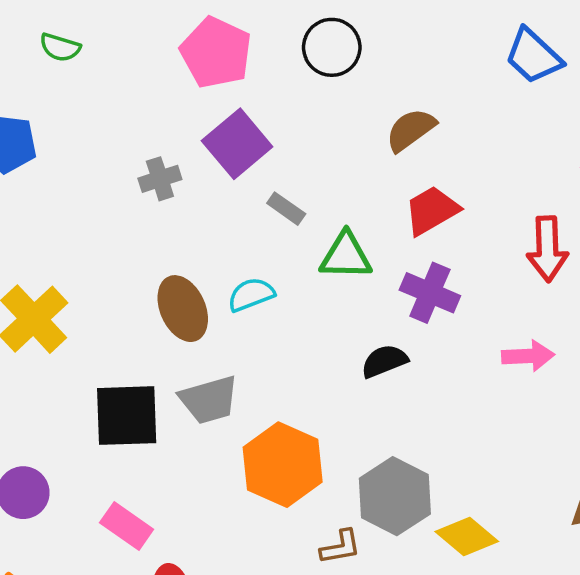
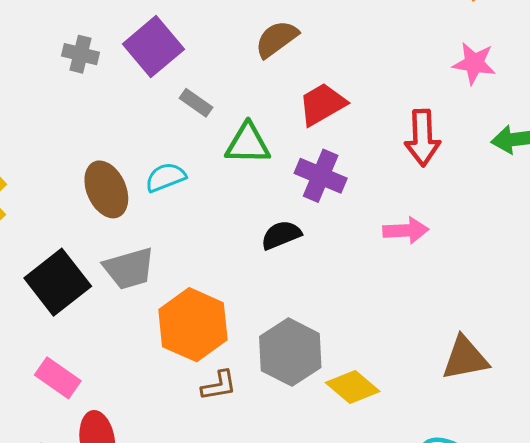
brown semicircle: (411, 130) -> (277, 39), moved
gray cross: (160, 179) -> (80, 54), moved, turned 32
black square: (127, 416) -> (58, 282), turned -36
brown L-shape: (341, 547) -> (219, 385), moved

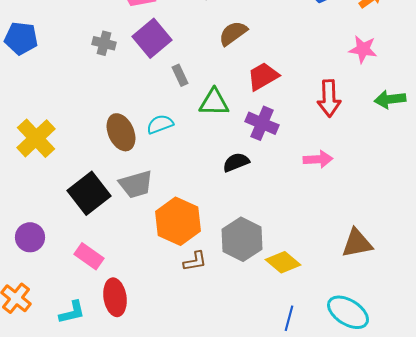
gray rectangle: (196, 103) -> (180, 75), turned 30

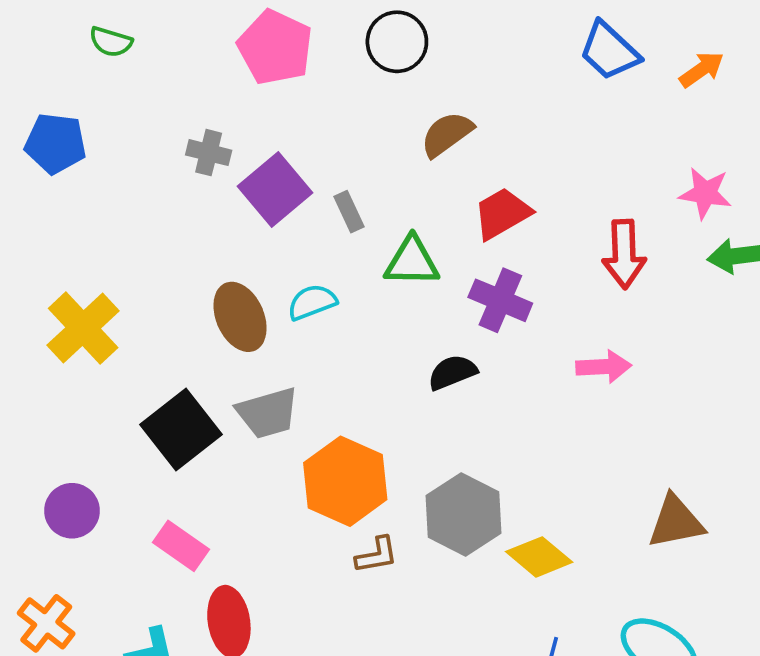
purple square: (152, 38) -> (275, 189), moved
pink star: (363, 49) -> (705, 193), moved

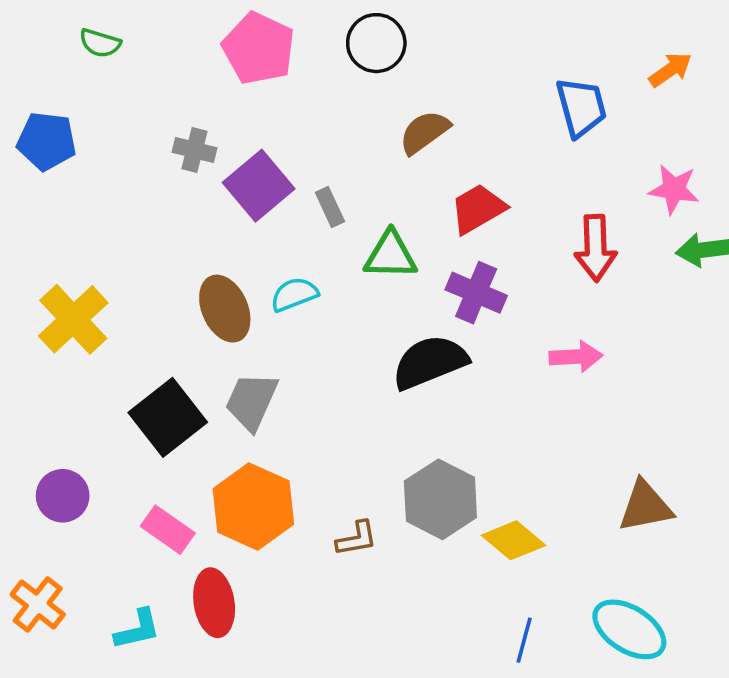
blue trapezoid: (609, 51) -> (581, 107), moved, turned -148
black semicircle: (452, 372) -> (430, 362), size x1.6
gray trapezoid: (268, 413) -> (252, 401), turned 130
orange hexagon: (345, 481) -> (253, 506), moved

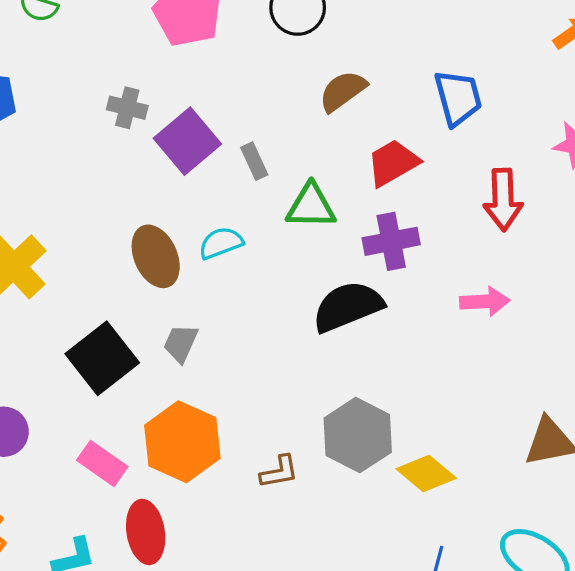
blue trapezoid: (581, 107) -> (458, 98), moved
purple cross: (476, 293) -> (391, 241), turned -34
gray trapezoid: (252, 401) -> (181, 343), size x0.7

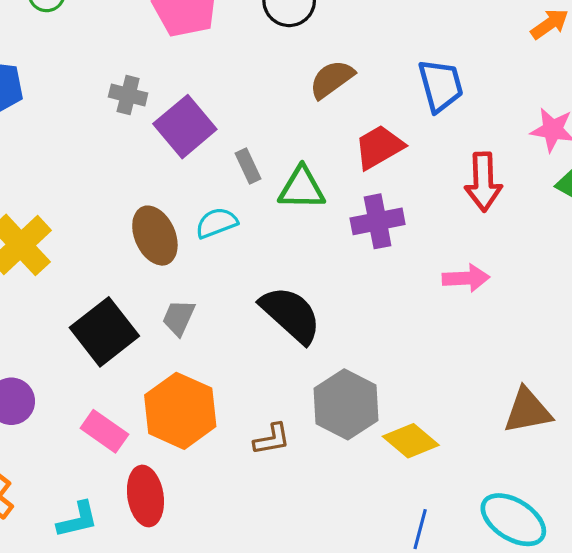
gray rectangle: (254, 161) -> (248, 166), moved
black semicircle: (348, 306) -> (291, 314), moved, turned 64

